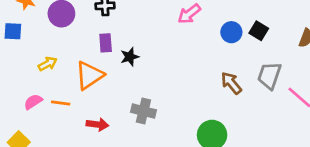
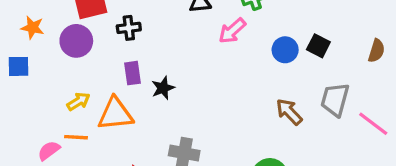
yellow arrow: (48, 64) -> (78, 101), moved
orange triangle: (89, 75) -> (115, 114), turned 32
orange line: (61, 103) -> (76, 137), moved

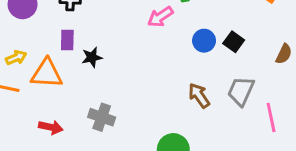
pink line: (373, 124) -> (271, 117), turned 32

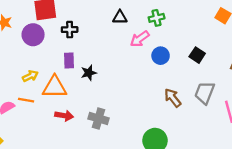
blue circle: (204, 41) -> (161, 56), moved
red arrow: (51, 127) -> (64, 116), moved

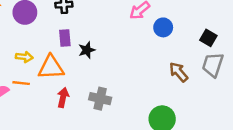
black square: (197, 55) -> (208, 38), moved
yellow arrow: (30, 76) -> (24, 57), turned 35
red arrow: (64, 116) -> (63, 97), turned -84

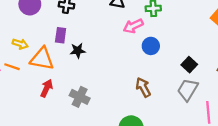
brown arrow: (179, 72) -> (143, 87), moved

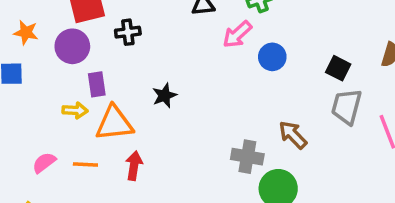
purple rectangle: (61, 35) -> (97, 84), moved
orange line: (12, 67) -> (85, 165), moved
brown arrow: (143, 87) -> (293, 135), moved
gray cross: (80, 97) -> (247, 157), moved

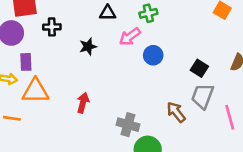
black star: (164, 96) -> (88, 47), moved
brown arrow: (293, 135) -> (176, 112), moved
red arrow: (134, 166) -> (83, 103), moved

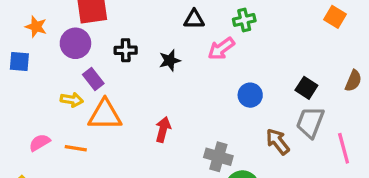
black cross: (52, 27) -> (126, 50), moved
blue circle: (153, 55) -> (250, 95), moved
purple rectangle: (26, 62) -> (93, 79), turned -36

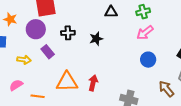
pink arrow: (221, 49) -> (145, 33), moved
yellow arrow: (72, 100) -> (24, 60), moved
orange triangle: (105, 115) -> (67, 82), moved
pink semicircle: (40, 143) -> (16, 85), moved

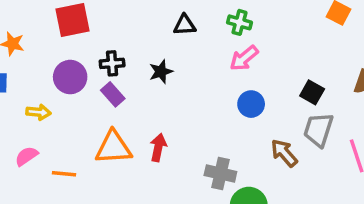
green cross: (143, 12) -> (239, 22), turned 32
purple circle: (36, 29) -> (70, 77), moved
purple rectangle: (48, 52) -> (113, 94), moved

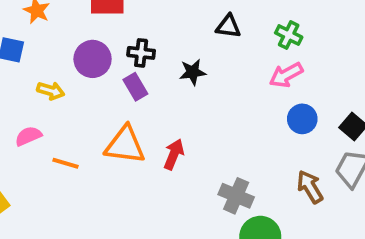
blue circle: (251, 104) -> (302, 119), moved

